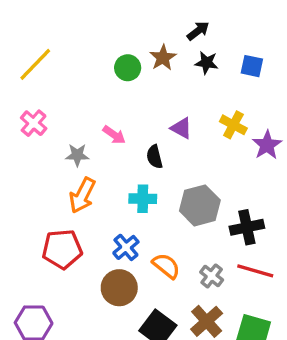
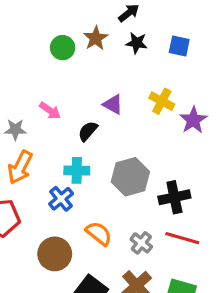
black semicircle: (154, 157) -> (88, 131), turned 55
blue cross: (126, 247) -> (61, 199), moved

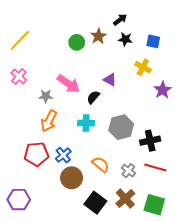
yellow cross: (162, 101) -> (143, 67), moved
pink arrow: (50, 111) -> (68, 84), size x1.6
blue cross: (61, 199) -> (63, 155), moved

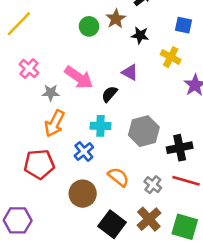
black star: (125, 39) -> (140, 35), moved
pink cross: (19, 77) -> (29, 69), moved
blue cross: (63, 155) -> (84, 151), moved

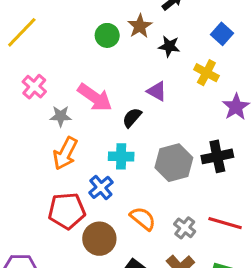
blue square: (183, 25) -> (222, 34), turned 30
black cross: (180, 148) -> (217, 156), moved
red pentagon: (39, 164) -> (67, 211), moved

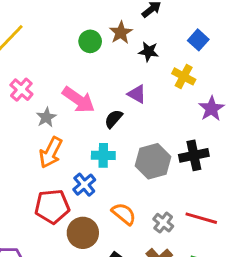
gray star: (61, 116) -> (46, 117), turned -30

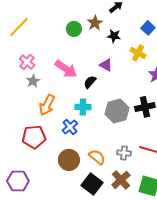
gray star: (46, 117) -> (33, 81), moved
red pentagon: (52, 207) -> (34, 137), moved
orange semicircle: (124, 214) -> (97, 157), moved
gray cross: (163, 223) -> (124, 153), turned -32

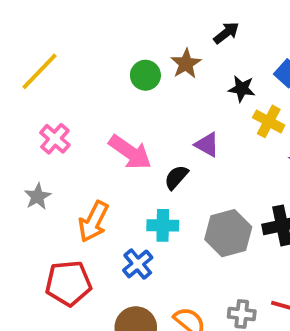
black star: (114, 36) -> (242, 89), moved
gray star: (33, 81) -> (38, 197), moved

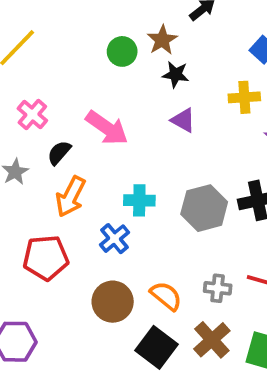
black star: (242, 89) -> (176, 74), moved
yellow cross: (269, 121) -> (244, 97), turned -32
black semicircle: (176, 177) -> (59, 153), moved

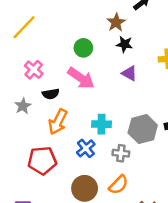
green circle: (122, 51) -> (83, 48), moved
black semicircle: (59, 153) -> (51, 94), turned -140
gray cross: (218, 288) -> (121, 153), moved
orange semicircle: (166, 296) -> (118, 185), turned 95

